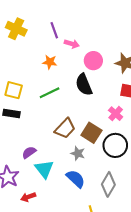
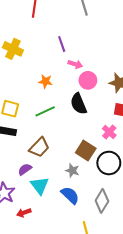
purple line: (54, 30) -> (62, 44), moved
pink arrow: (72, 44) -> (75, 64), moved
brown trapezoid: (65, 128) -> (39, 147), moved

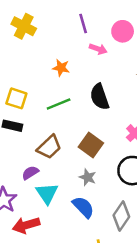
pink circle: (88, 80) -> (123, 31), moved
brown square: (86, 151) -> (91, 145), moved
red arrow: (24, 213) -> (26, 225), size x1.5

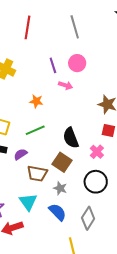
pink circle: (123, 31) -> (77, 63), moved
black semicircle: (100, 97) -> (71, 138), moved
brown trapezoid: (49, 147) -> (37, 174), moved, turned 55
purple semicircle: (30, 173) -> (20, 154), moved

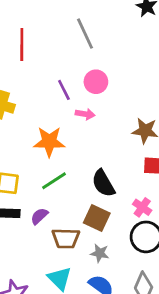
orange star: (36, 101) -> (49, 142), size x1.6
pink cross: (97, 152) -> (142, 207), moved

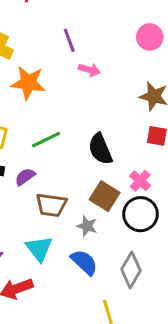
pink circle: (96, 82) -> (150, 37), moved
orange star: (49, 142) -> (28, 83), moved
brown square: (97, 218) -> (105, 196), moved

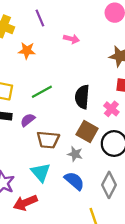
purple line: (69, 40) -> (40, 18), moved
orange star: (28, 83) -> (27, 51), size x0.7
black semicircle: (100, 149) -> (82, 97), turned 30
pink cross: (140, 181) -> (111, 109), moved

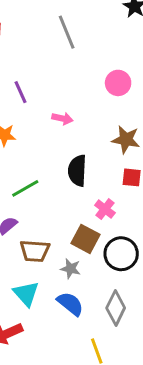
black semicircle: (82, 97) -> (77, 171), moved
pink cross: (111, 109) -> (105, 209), moved

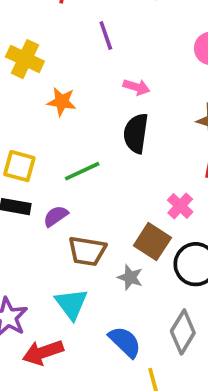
purple line: (21, 92) -> (106, 35), moved
black semicircle: (77, 171) -> (136, 133), moved
blue semicircle: (70, 304) -> (125, 342), moved

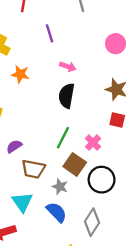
green line: (82, 171) -> (63, 138), moved, turned -40
blue semicircle: (125, 342) -> (57, 212), moved

